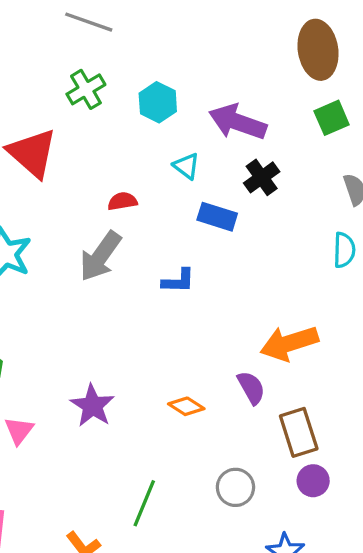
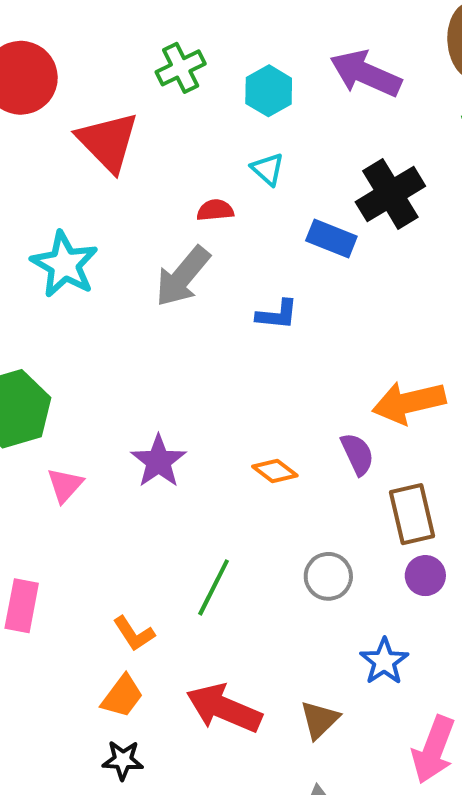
purple arrow: (238, 122) -> (366, 73), moved
cyan triangle: (186, 166) -> (268, 169), moved
black cross: (262, 177) -> (390, 194), size x1.5

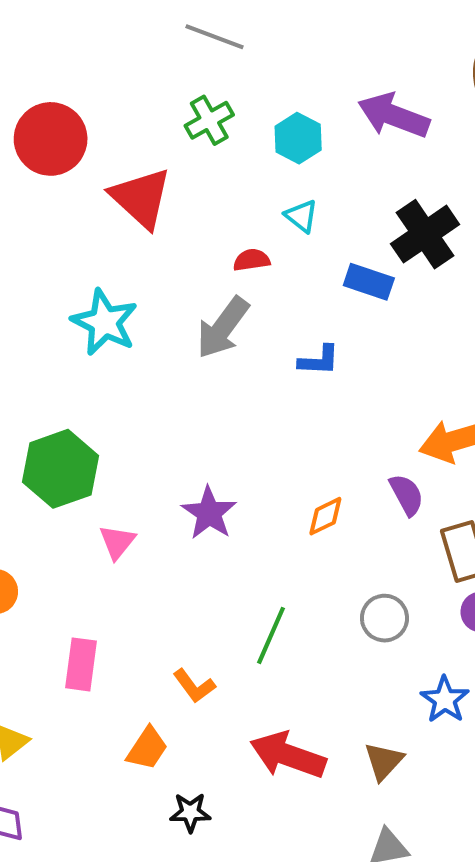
orange diamond: (275, 471) -> (325, 516), turned -60
orange trapezoid: (122, 696) -> (147, 748), moved

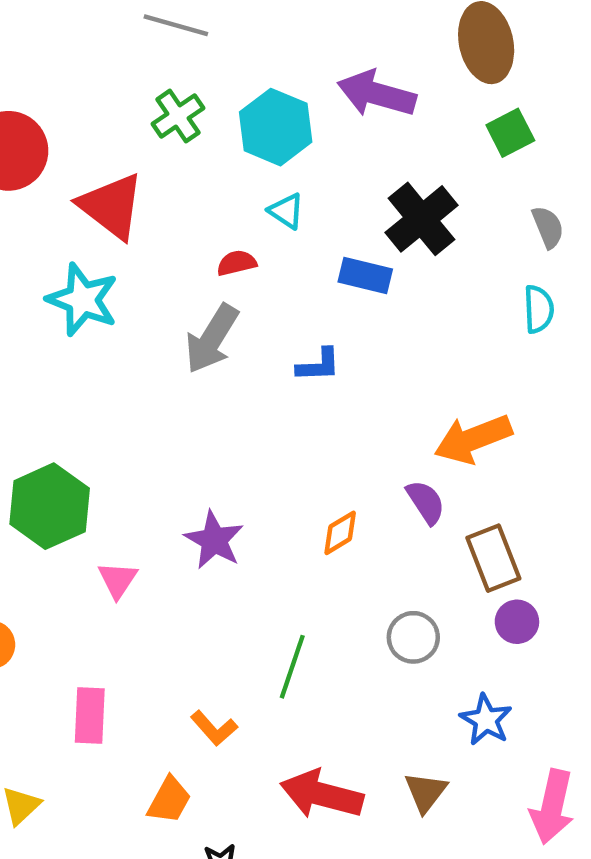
cyan hexagon: (298, 138) -> (276, 127), size x1.4
cyan star: (104, 322) -> (83, 300), moved

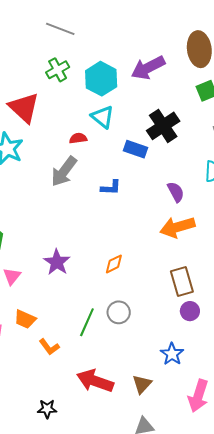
purple arrow: (377, 94) -> (148, 68), turned -48
cyan triangle: (286, 211) -> (103, 117), size x1.4
purple semicircle: (426, 502) -> (176, 192), moved
gray circle: (413, 637) -> (119, 312), moved
orange trapezoid: (169, 800) -> (25, 319), moved, turned 80

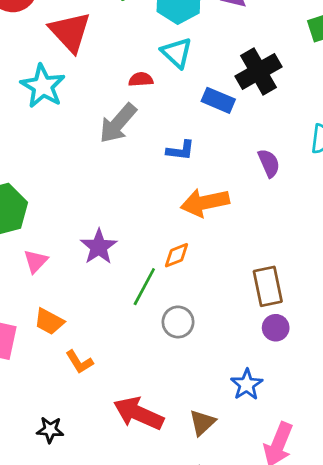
orange arrow: (177, 227) -> (205, 202), moved
green line: (87, 322) -> (144, 287), moved
black star: (47, 409) -> (50, 430), moved

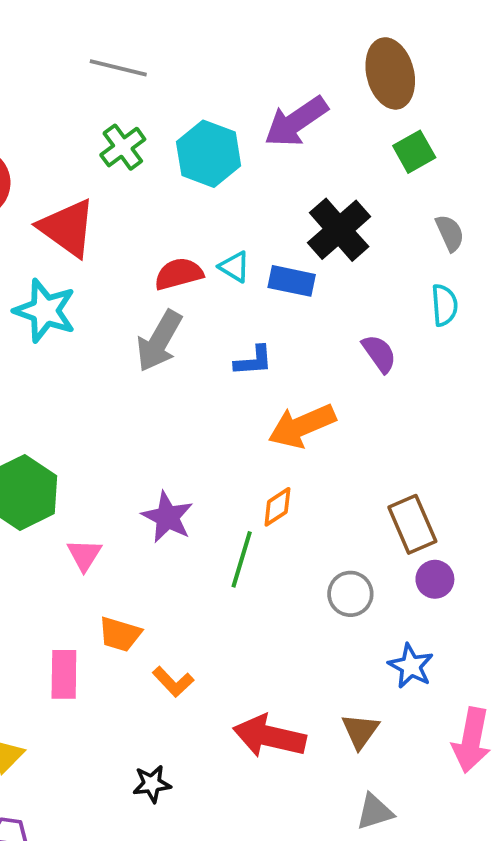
cyan triangle: (177, 53) -> (235, 267), moved, size x0.7
red semicircle: (141, 79) -> (179, 274), size x1.4
gray circle: (178, 322) -> (350, 594), moved

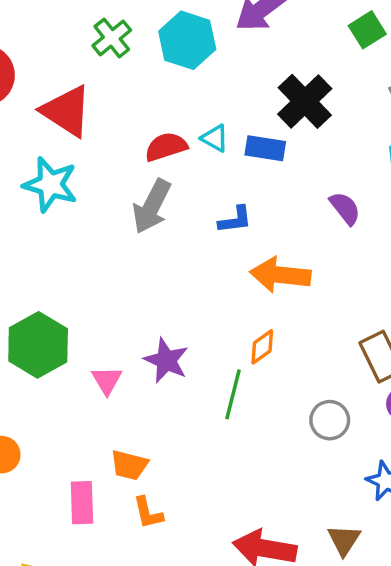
orange arrow: (302, 426) -> (280, 275), turned 32
pink triangle: (84, 555) -> (107, 380), moved
orange L-shape: (173, 682) -> (148, 513), moved, turned 33

